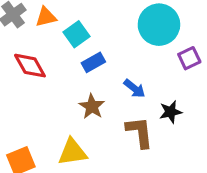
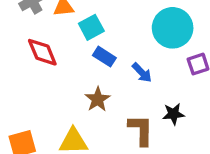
blue rectangle: (93, 62) -> (104, 57), turned 55
blue arrow: (135, 89) -> (142, 73), moved

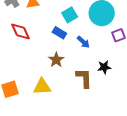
cyan square: (91, 27) -> (70, 15), moved

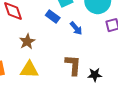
brown star: (56, 60) -> (27, 41), moved
black star: (104, 67) -> (95, 75), moved

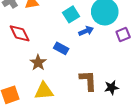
blue rectangle: (53, 16) -> (61, 48), moved
blue arrow: (76, 28) -> (86, 31), moved, turned -64

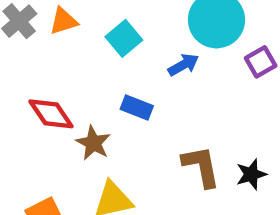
cyan square: (71, 14) -> (124, 38), moved
red diamond: (20, 33) -> (51, 114), moved

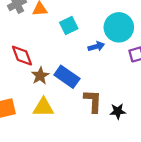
blue rectangle: (137, 107) -> (67, 77), moved, size x1.5

